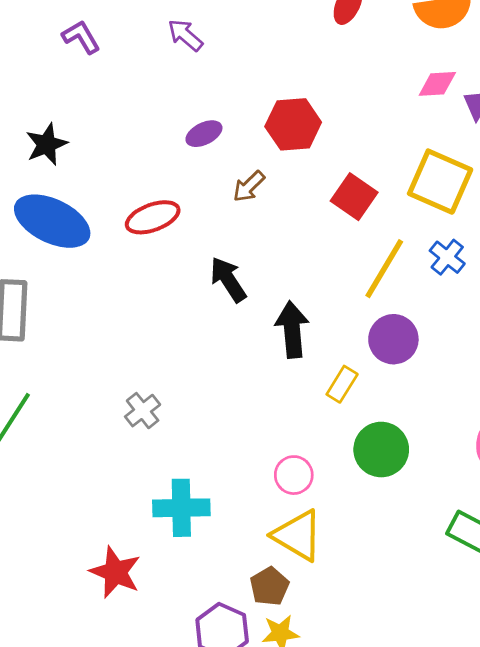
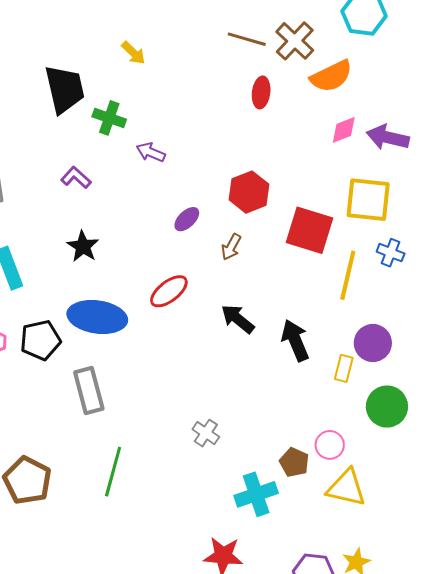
black star: (47, 144) -> (83, 246), moved
red square: (354, 197) -> (310, 230), size x1.4
purple circle: (393, 339) -> (373, 343), moved
brown pentagon: (269, 586) -> (294, 462), moved

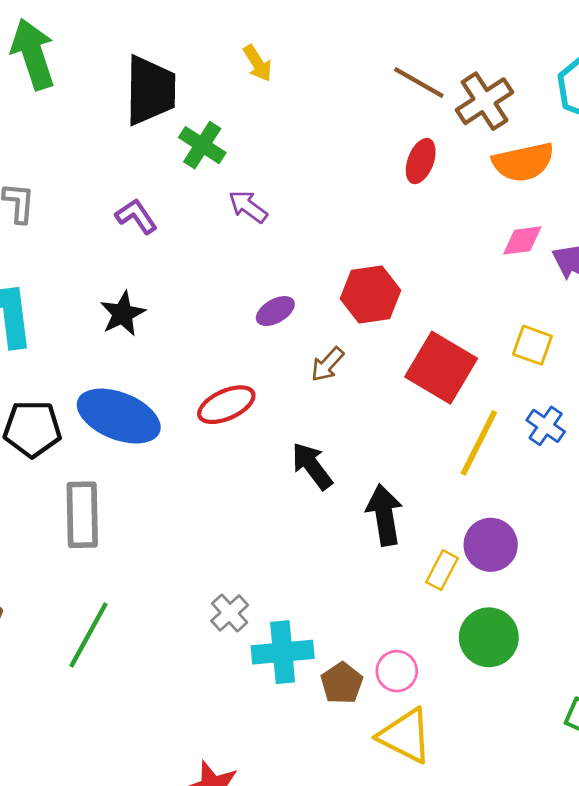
yellow square: (368, 200) -> (532, 345), size x0.6
cyan cross: (256, 494) -> (283, 652), moved

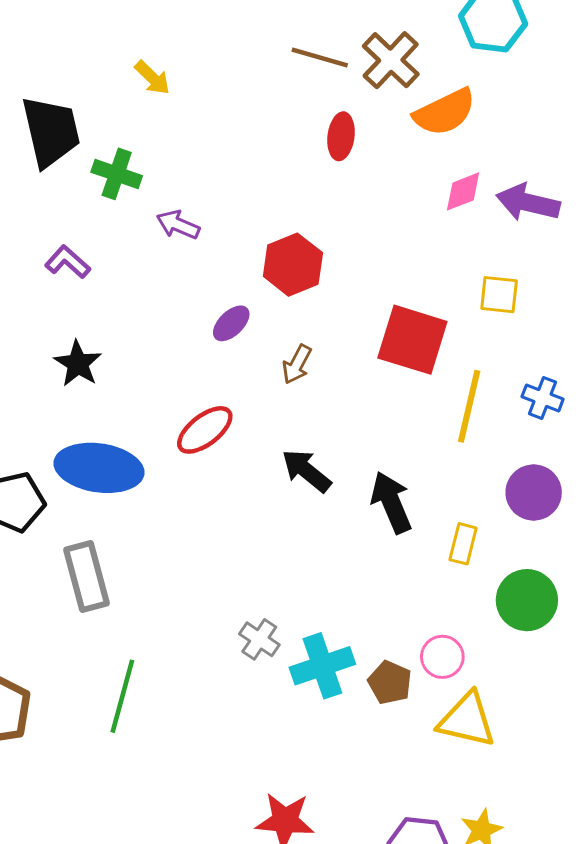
red hexagon: (370, 295) -> (293, 265), moved
blue cross: (546, 426) -> (543, 398), moved
purple circle: (491, 545) -> (534, 492), moved

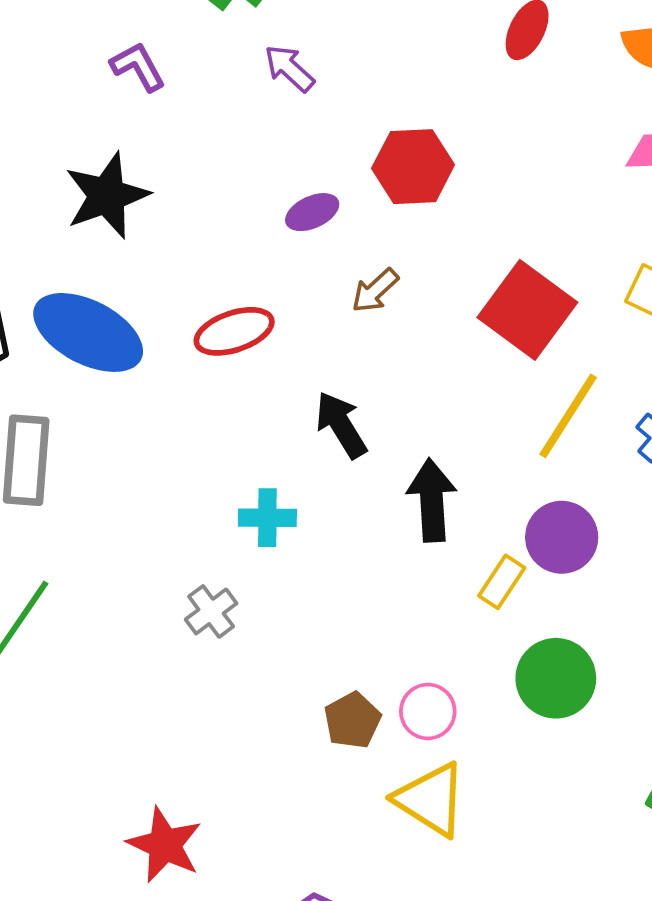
black star: (78, 364) -> (107, 196), size x1.4
purple circle: (534, 492) -> (562, 537), moved
cyan cross: (322, 666) -> (267, 518), moved, size x0.7

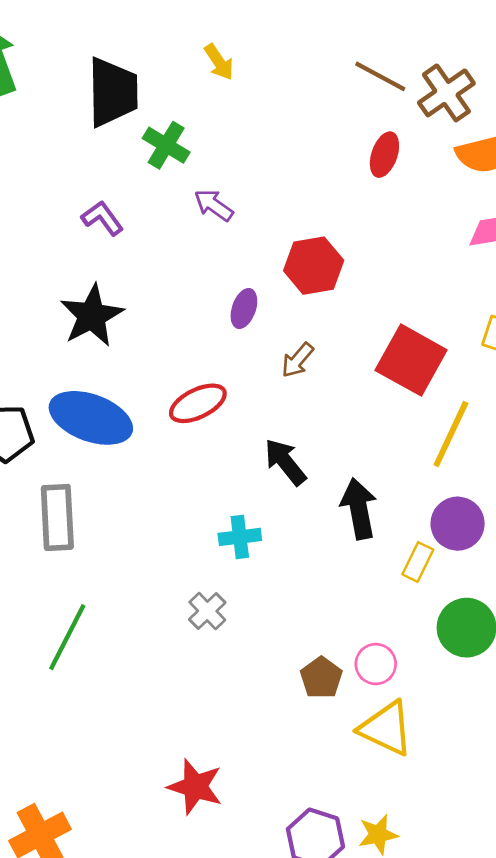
purple ellipse: (312, 212) -> (244, 308), turned -39

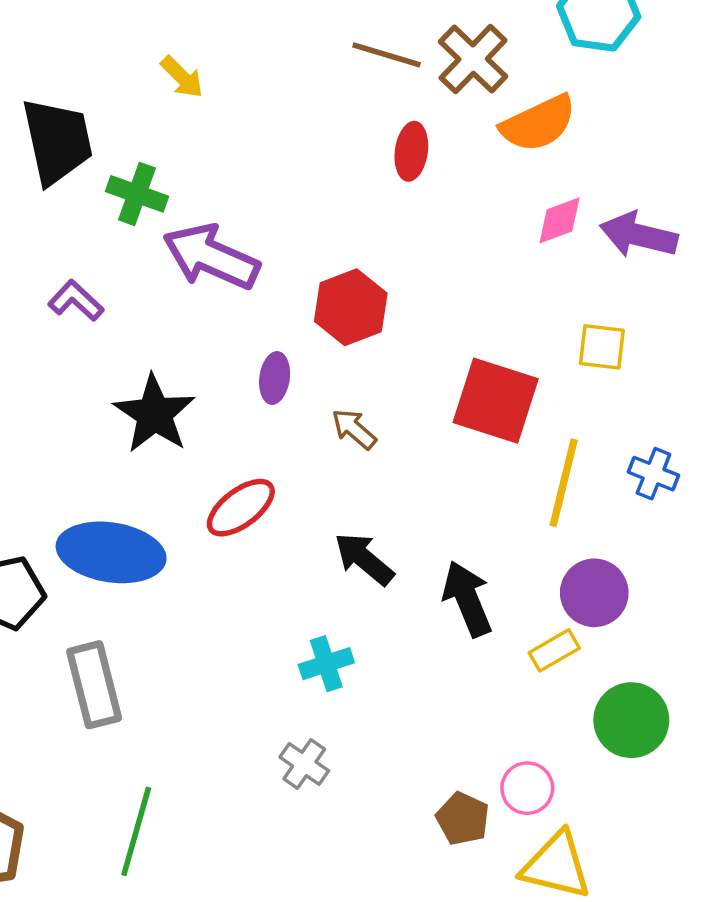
purple arrow: (214, 205) -> (211, 257), size x1.8
black star: (92, 316) -> (154, 414), moved
brown arrow: (297, 360) -> (354, 429), turned 102
yellow rectangle: (418, 562) -> (554, 650), turned 45

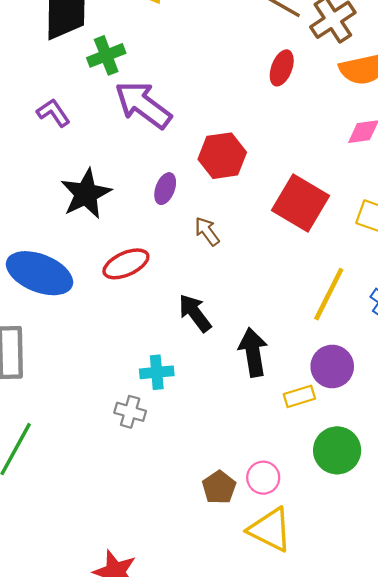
green cross: (137, 194) -> (106, 55), turned 36
red square: (496, 401) -> (300, 203), moved
gray cross: (304, 764) -> (130, 412), moved, turned -32

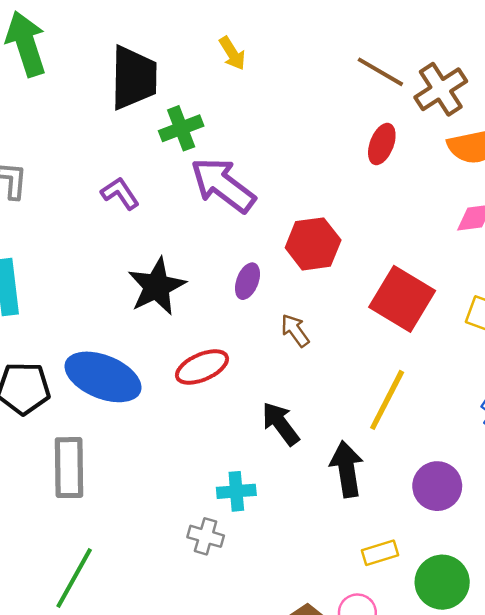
yellow line: (329, 294) -> (387, 400), moved
yellow rectangle: (299, 396) -> (380, 553), moved

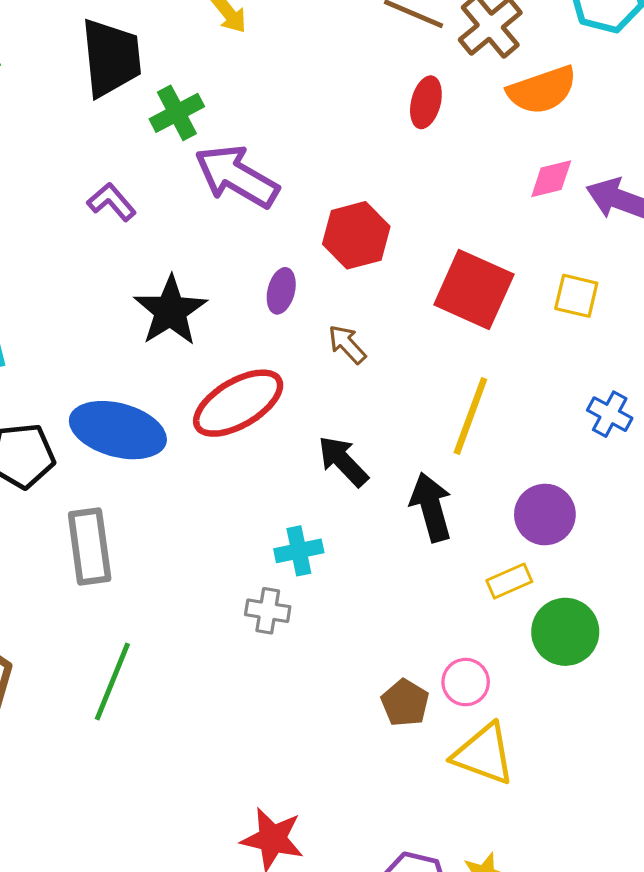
red ellipse: (202, 367) -> (238, 403), size x1.4
yellow rectangle: (380, 553) -> (509, 581), moved

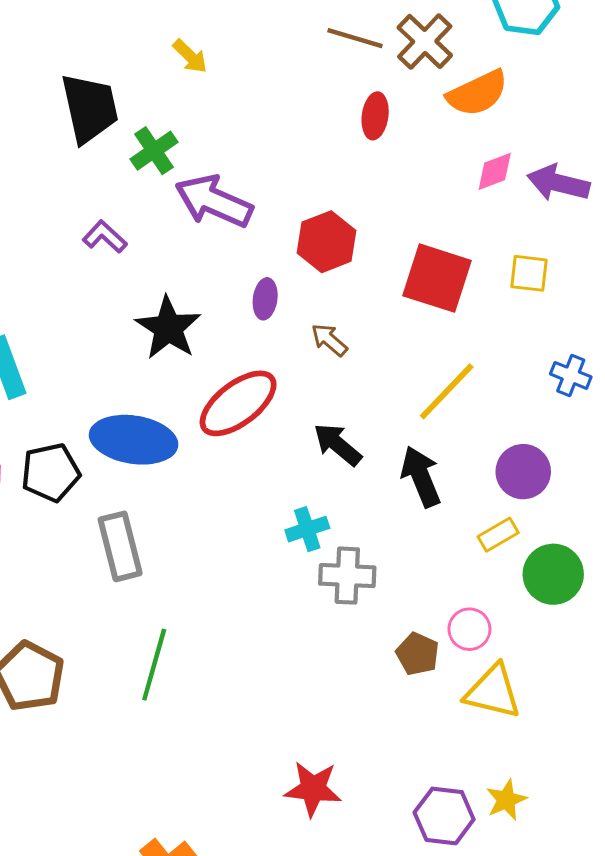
yellow line: (470, 416) -> (447, 391), turned 30
gray cross: (268, 611) -> (347, 576), moved, size x1.4

